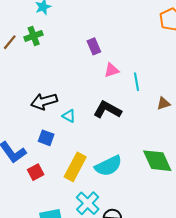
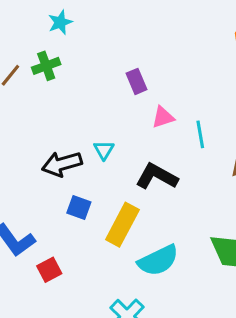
cyan triangle: (69, 116) -> (104, 150), moved, turned 32
blue square: (46, 138) -> (79, 207), moved
yellow rectangle: (75, 167) -> (122, 225), moved

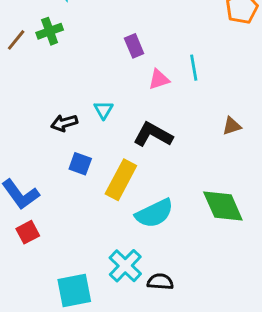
cyan line: (200, 134) -> (194, 68), moved
black arrow: (62, 164) -> (64, 123), size x0.7
red square: (49, 270) -> (28, 232), moved

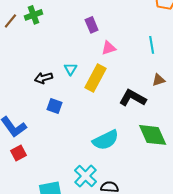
cyan line: (194, 68) -> (152, 45), moved
black L-shape: (153, 135) -> (133, 98), moved
yellow rectangle: (121, 180) -> (96, 78), moved

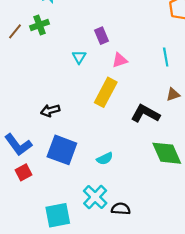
cyan triangle: (71, 69) -> (79, 57), moved
black arrow: (44, 78) -> (50, 110), moved
blue square: (55, 106) -> (62, 150), moved, size x1.8
cyan semicircle: (106, 140) -> (105, 159), moved, size x0.6

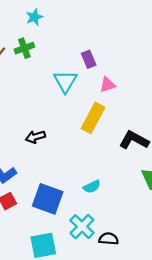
cyan triangle: (79, 57) -> (65, 81), size x1.6
blue square: (62, 150) -> (48, 199), moved

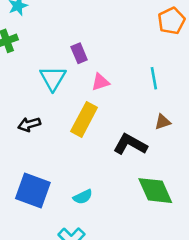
black arrow: (35, 137) -> (29, 124), moved
blue square: (48, 199) -> (33, 191), moved

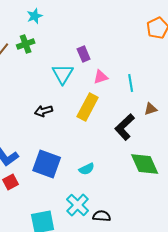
cyan line: (154, 78) -> (131, 83), moved
black L-shape: (130, 144) -> (125, 127), turned -72

